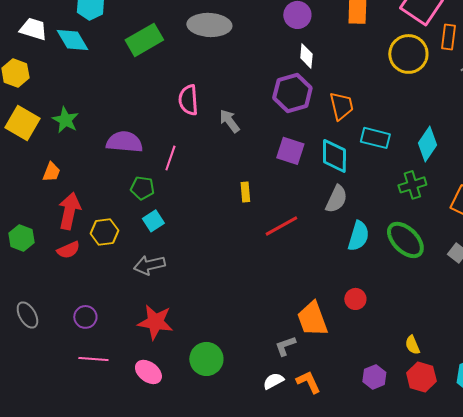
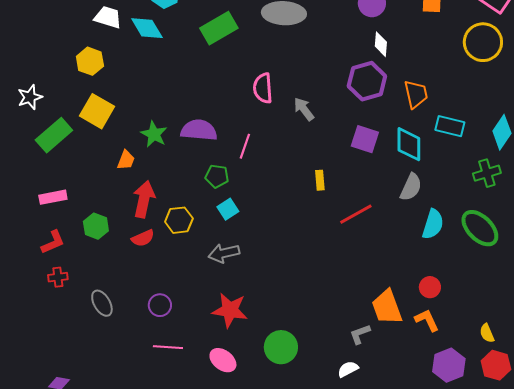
green star: (65, 120) -> (154, 134), moved
purple hexagon: (374, 377) -> (449, 365), size x1.4
orange L-shape: (308, 382) -> (427, 320), moved

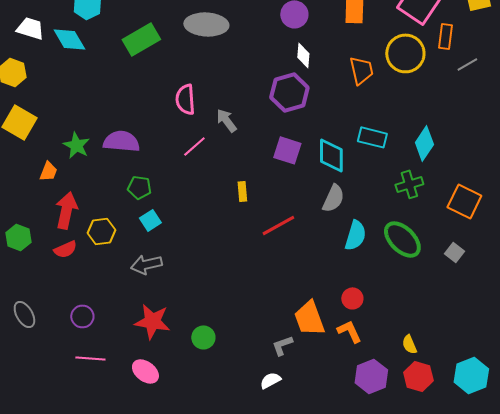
orange trapezoid: (416, 94) -> (361, 70), moved
pink line: (245, 146) -> (194, 146), moved, turned 30
green circle: (281, 347) -> (203, 337), moved, size x0.7

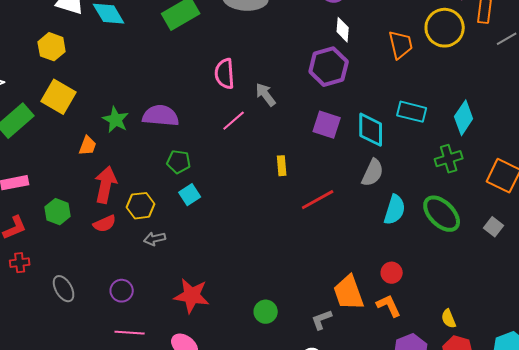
gray arrow: (146, 264) -> (155, 239), moved, size x0.7
green circle: (203, 337) -> (266, 312), moved

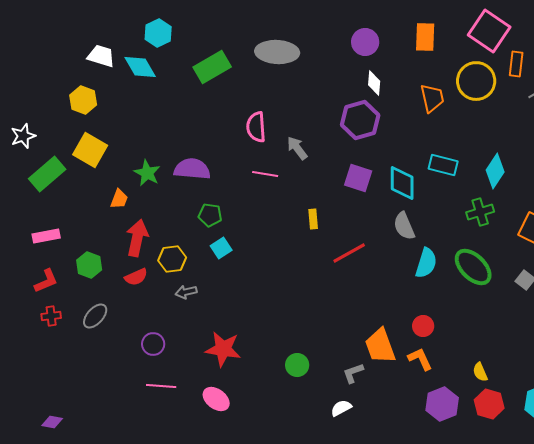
pink line: (234, 121) -> (265, 174), turned 50
gray semicircle: (373, 173) -> (404, 226), turned 132
gray ellipse: (64, 289) -> (95, 316), moved, turned 72

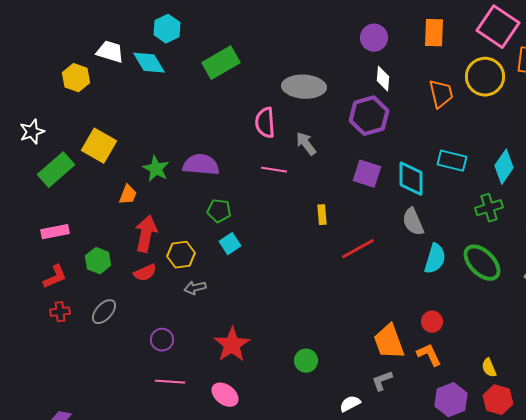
gray ellipse: (277, 52) -> (304, 87), moved
yellow hexagon: (83, 100) -> (76, 78), moved
red star: (223, 349) -> (232, 345), turned 30
gray L-shape: (353, 373) -> (382, 381), moved

